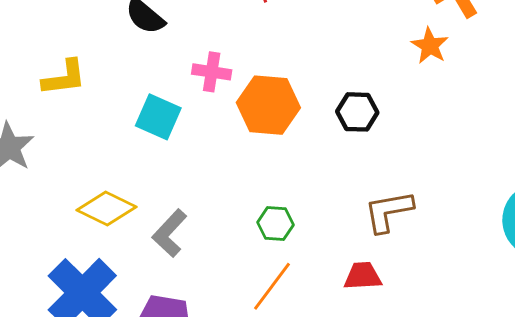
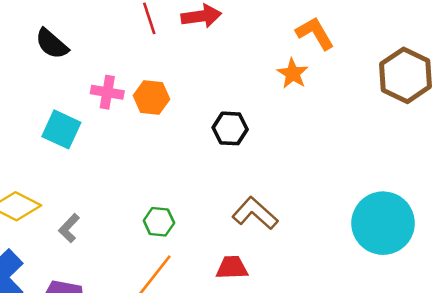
orange hexagon: (268, 105) -> (151, 97), moved, size x0.7
brown L-shape: (389, 211) -> (255, 213), turned 51
gray L-shape: (170, 233) -> (69, 228), size x0.7

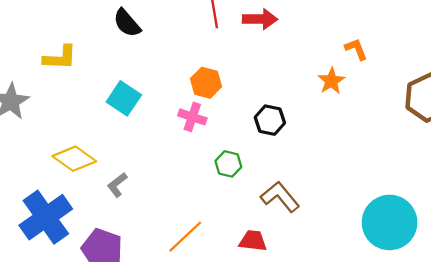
orange L-shape: (315, 33) -> (356, 49), size x0.7
pink cross: (107, 92) -> (192, 117), moved
green hexagon: (159, 222) -> (228, 164), moved

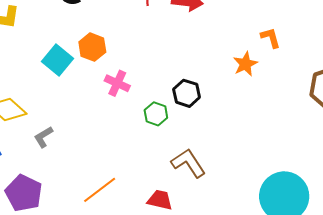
orange hexagon: (206, 83) -> (92, 47), moved
green hexagon: (228, 164) -> (156, 114), moved

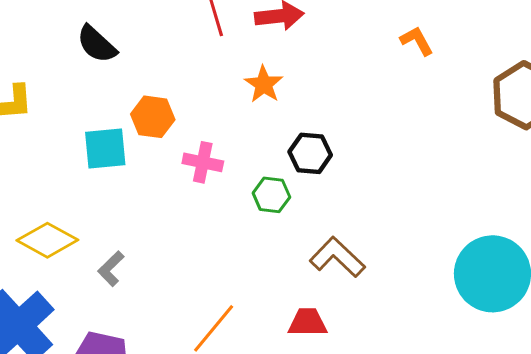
cyan square: (58, 60) -> (105, 148), turned -32
orange star: (245, 64) -> (264, 84), moved

